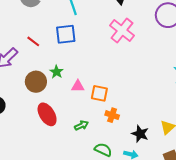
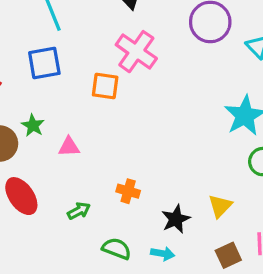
orange square: (99, 93) -> (105, 86), moved
black star: (140, 134) -> (176, 219), turned 30

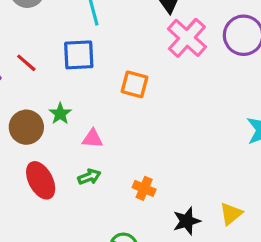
pink cross: (136, 52) -> (187, 38), moved
green arrow: (79, 211) -> (89, 177), moved

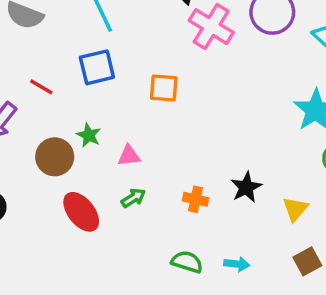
black star: (187, 221) -> (246, 187), moved

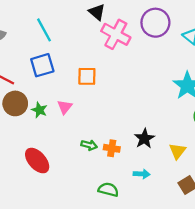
pink triangle: (129, 156) -> (65, 107), moved, turned -42
brown circle: (55, 157) -> (15, 103), moved
green arrow: (133, 198) -> (89, 145), moved, turned 49
cyan arrow: (237, 264) -> (142, 174), moved

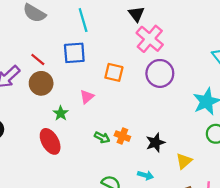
purple circle: (155, 23) -> (160, 73), moved
green star: (39, 110) -> (61, 113), moved
orange cross: (112, 148) -> (122, 136), moved

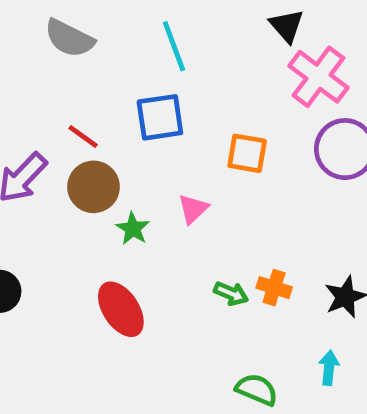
green star: (61, 113) -> (133, 229), moved
cyan arrow: (146, 175) -> (329, 368), turned -96

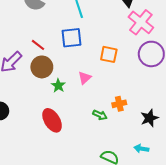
orange cross: (274, 288) -> (119, 104), moved, turned -32
cyan arrow: (329, 368) -> (141, 149), turned -88

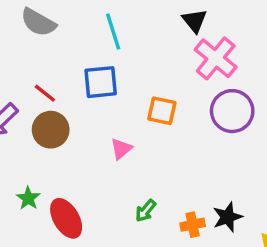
green star: (58, 86) -> (28, 198), moved
orange cross: (119, 104) -> (193, 225), moved
green arrow: (100, 115) -> (146, 211), turned 104

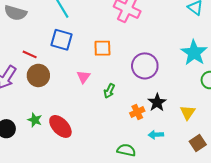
blue square: (101, 82) -> (62, 40), turned 35
purple circle: (232, 111) -> (145, 66), moved
green arrow: (146, 211) -> (109, 91), moved

